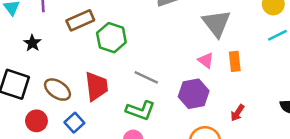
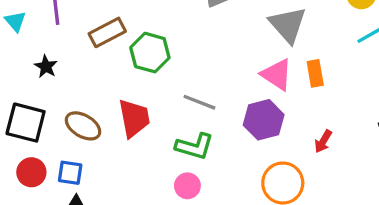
pink triangle: (206, 60) -> (277, 75), size x1.5
red circle: (36, 121) -> (31, 172), moved
blue square: (74, 123) -> (70, 173), moved, turned -36

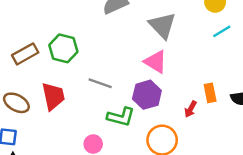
brown rectangle: (107, 32) -> (25, 54), moved
orange rectangle: (315, 73) -> (210, 93), moved
green L-shape: (195, 146) -> (121, 117), moved

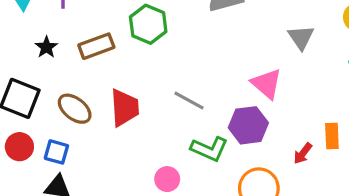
gray triangle: (162, 25) -> (301, 37), moved, size x0.7
green hexagon: (63, 48) -> (148, 24), moved

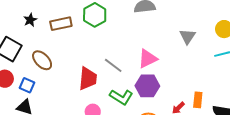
pink triangle: (267, 84) -> (148, 59), moved, turned 45
red trapezoid: (125, 108) -> (88, 79), moved

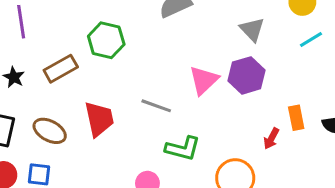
red trapezoid: (88, 79) -> (99, 119), moved
purple hexagon: (147, 86) -> (246, 75), moved

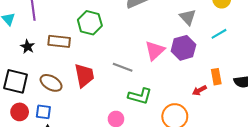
cyan line: (311, 39) -> (219, 34), moved
brown rectangle: (61, 69) -> (59, 41), turned 35
red arrow: (271, 139) -> (199, 90), turned 32

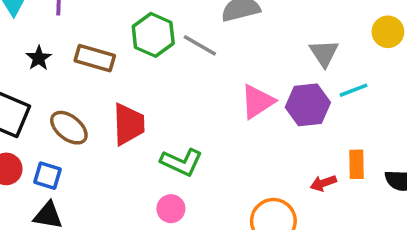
cyan line: (219, 34) -> (354, 90), moved
gray line: (123, 67) -> (200, 45), moved
green L-shape: (140, 96) -> (181, 162), moved

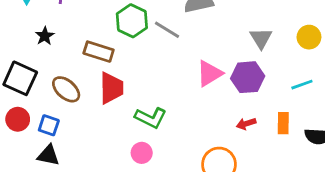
yellow circle: (388, 32) -> (309, 37), moved
brown rectangle: (95, 58) -> (99, 52), moved
cyan line: (354, 90) -> (302, 85), moved
red arrow: (323, 183) -> (246, 124), moved

